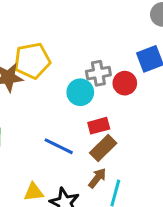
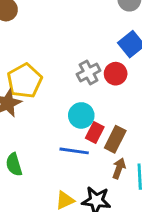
cyan circle: (80, 92) -> (81, 115), moved
red rectangle: (99, 126) -> (95, 132), moved, turned -30

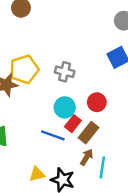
gray cross: (89, 72) -> (65, 72), moved, turned 30
red circle: (116, 74) -> (97, 102), moved

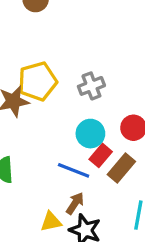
gray cross: (65, 72) -> (91, 86), turned -36
brown arrow: (87, 157) -> (75, 203), moved

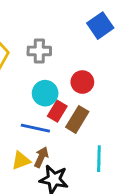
gray cross: (91, 86) -> (39, 51), turned 30
yellow triangle: (51, 222) -> (21, 161), moved

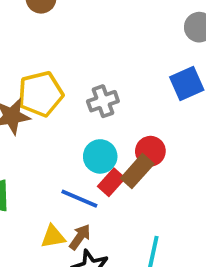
gray cross: (39, 51) -> (103, 101), turned -30
brown rectangle: (77, 119) -> (137, 171), moved

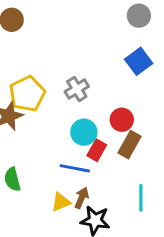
brown rectangle: (137, 171) -> (130, 145), moved

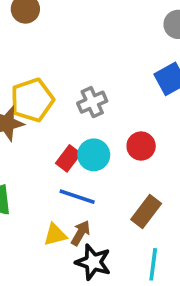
brown rectangle: (130, 145) -> (146, 212), moved
red rectangle: (97, 150) -> (68, 158), moved
cyan line: (141, 198) -> (153, 264), moved

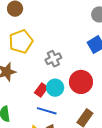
yellow pentagon: (32, 100) -> (21, 42), moved
red circle: (141, 146) -> (81, 82), size x1.5

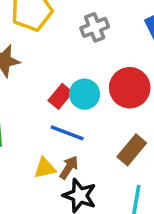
gray cross: (53, 59) -> (95, 27), moved

